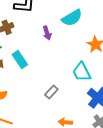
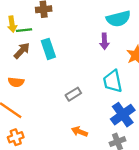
purple arrow: (47, 33) -> (104, 41), moved

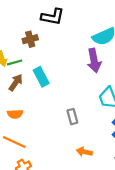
purple arrow: (104, 41) -> (94, 61), size x1.5
gray rectangle: (73, 94) -> (72, 117), turned -64

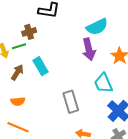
green line: (15, 62) -> (19, 46), moved
gray rectangle: (72, 117) -> (71, 102), size x1.5

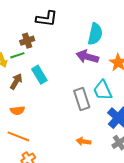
cyan semicircle: (97, 27) -> (95, 34), turned -50
purple arrow: (89, 49) -> (87, 57), turned 120
gray rectangle: (71, 102) -> (82, 99), moved

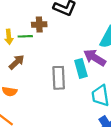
cyan rectangle: (39, 75) -> (81, 68), moved
gray rectangle: (82, 99) -> (59, 78), moved

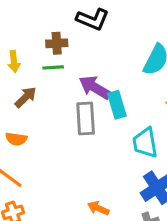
green line: (25, 36) -> (53, 67), moved
purple arrow: (95, 58) -> (95, 88), moved

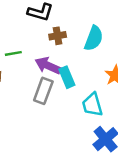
brown cross: (57, 43) -> (58, 36), moved
gray rectangle: (86, 118) -> (43, 91), turned 30

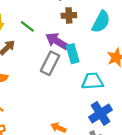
green line: (13, 53) -> (27, 26), turned 40
cyan trapezoid: (92, 105) -> (92, 81), turned 95

